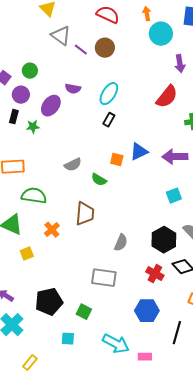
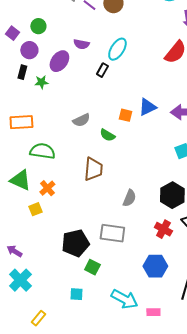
black rectangle: (109, 120) -> (102, 70), moved
orange cross: (52, 230) -> (47, 188), moved
black pentagon: (49, 302) -> (75, 243), moved

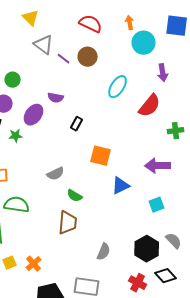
cyan ellipse: (117, 49) -> (118, 87), moved
blue triangle: (147, 107) -> (121, 186), moved
orange square: (125, 115) -> (101, 156), moved, size x1.5
green semicircle: (107, 135) -> (75, 196), moved
orange cross: (47, 188) -> (34, 264), moved

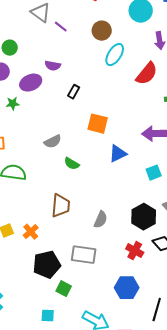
brown circle: (88, 57) -> (102, 31), moved
purple ellipse: (34, 115) -> (31, 83), turned 30
brown trapezoid: (68, 223) -> (61, 206), moved

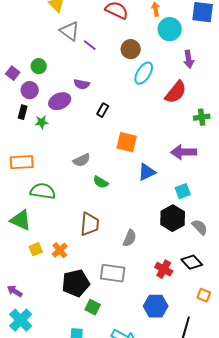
black hexagon: (144, 217) -> (173, 218), moved

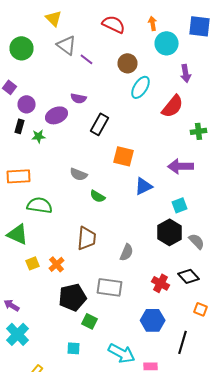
green circle: (39, 66) -> (22, 48), moved, size x1.5
black rectangle: (103, 110) -> (100, 124), size x1.5
gray semicircle: (82, 160) -> (78, 174), turned 48

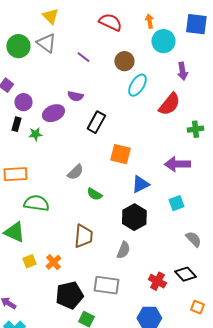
gray triangle: (66, 45) -> (46, 43), moved
gray semicircle: (78, 174) -> (75, 172), turned -66
black hexagon: (170, 232) -> (134, 217), moved

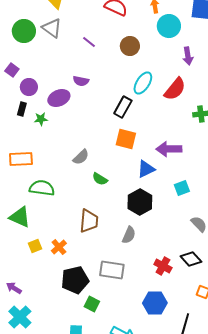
cyan ellipse: (137, 85) -> (143, 83), moved
black rectangle: (96, 122) -> (123, 107), moved
purple arrow: (177, 164) -> (169, 149), moved

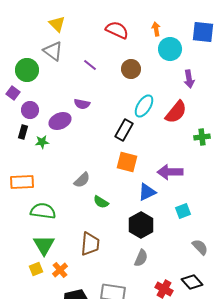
green circle: (24, 31) -> (27, 70), moved
green triangle: (20, 217) -> (44, 245), moved, turned 35
gray semicircle: (129, 235) -> (141, 258), moved

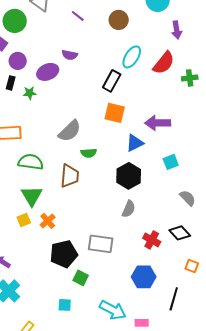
green cross: (202, 137) -> (190, 78), moved
gray semicircle: (82, 180) -> (70, 131), size x1.4
green semicircle: (101, 202) -> (89, 153), turned -35
brown trapezoid: (90, 244) -> (70, 176), moved

